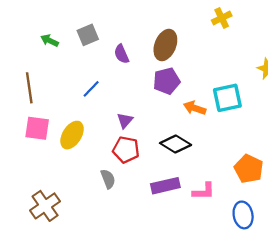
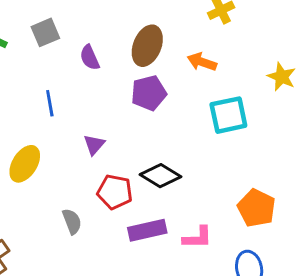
blue line: (91, 89) -> (50, 103), turned -54
orange arrow: (195, 108) -> (202, 62), moved
red pentagon: (126, 150) -> (115, 192), moved

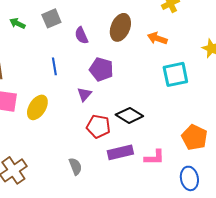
purple pentagon: (149, 93) -> (101, 69), moved, turned 30
gray semicircle: (72, 221) -> (75, 166), moved

